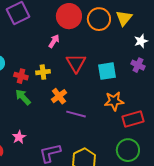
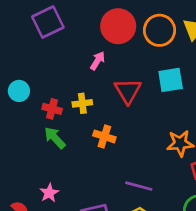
cyan square: (107, 71) -> (171, 80), moved
orange cross: (59, 96) -> (104, 136), turned -35
purple line: (76, 114) -> (139, 186), moved

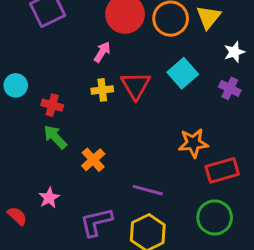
cyan square: (171, 80) -> (183, 73), turned -32
yellow cross: (82, 103) -> (102, 90), moved
orange cross: (104, 136) -> (93, 160), moved, turned 30

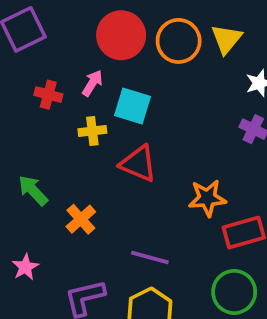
cyan square: (183, 73) -> (133, 106), moved, turned -32
red triangle: (136, 85) -> (138, 164), moved, turned -36
red cross: (52, 105) -> (48, 95), moved

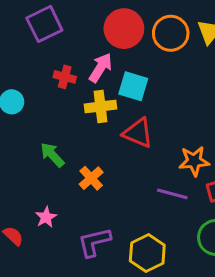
pink arrow: (92, 83) -> (101, 68), size x1.4
yellow cross: (92, 131) -> (101, 107), size x1.4
purple line: (150, 257) -> (172, 194), moved

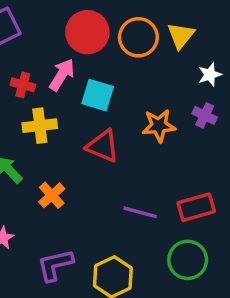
yellow cross: (101, 107) -> (40, 126), moved
orange star: (194, 161) -> (159, 126), moved

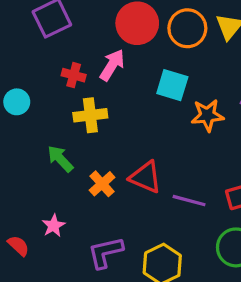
cyan square: (98, 95) -> (172, 85), moved
red triangle: (103, 146) -> (146, 177), moved

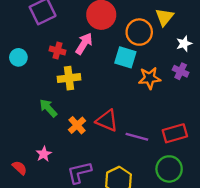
orange circle: (187, 28) -> (139, 32), moved
cyan circle: (17, 102) -> (18, 57), moved

